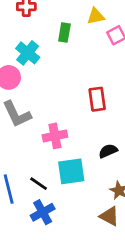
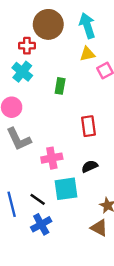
green rectangle: (64, 32) -> (60, 86), moved
cyan cross: (28, 53) -> (22, 72), moved
black semicircle: (108, 151) -> (90, 166), moved

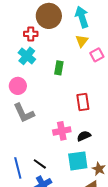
yellow triangle: (87, 54) -> (82, 41), turned -40
pink cross: (52, 158) -> (62, 131), moved
cyan square: (66, 189) -> (78, 161), moved

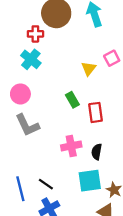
yellow triangle: (82, 41) -> (89, 69), moved
green rectangle: (59, 68) -> (72, 100), moved, turned -40
black semicircle: (84, 136) -> (97, 152), turned -56

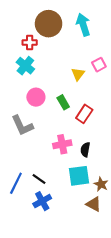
pink circle: (20, 94) -> (36, 97), moved
red rectangle: (95, 112) -> (84, 114), turned 42
blue line: (20, 189) -> (16, 183), turned 40

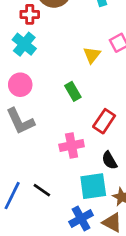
pink circle: (36, 97) -> (20, 85), moved
red rectangle: (84, 114) -> (104, 121), moved
black semicircle: (85, 150) -> (109, 160), moved, turned -40
blue cross: (42, 201) -> (81, 219), moved

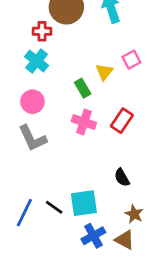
green rectangle: (73, 91) -> (83, 88), moved
red rectangle: (104, 121) -> (122, 121), moved
pink cross: (72, 146) -> (84, 122), moved, turned 30
cyan square: (93, 186) -> (84, 203), moved

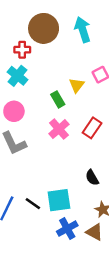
pink cross: (84, 122) -> (59, 129), turned 30

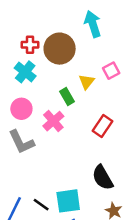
brown circle: (44, 28) -> (60, 49), moved
pink cross: (59, 129) -> (53, 121), moved
black semicircle: (92, 178) -> (103, 178), size x1.5

